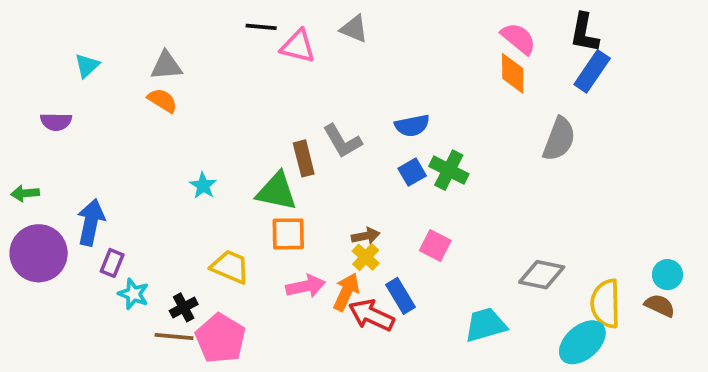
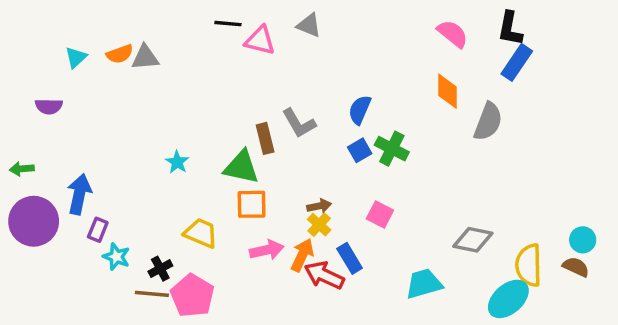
orange diamond: (513, 73) -> (448, 91), moved
orange semicircle: (162, 100) -> (120, 54), moved, turned 128
blue semicircle: (412, 126) -> (360, 110), turned 124

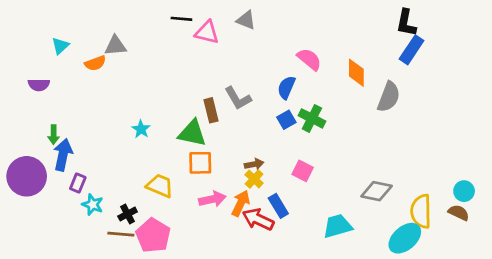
pink semicircle: (453, 34) -> (309, 59), moved
orange semicircle: (120, 54) -> (95, 63), moved
green arrow: (22, 169) -> (54, 135), moved, turned -84

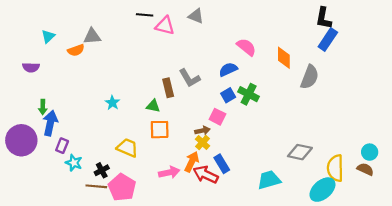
blue semicircle: (286, 87) -> (228, 70), turned 42
green triangle: (192, 133) -> (153, 106), size x0.6
pink square: (303, 171) -> (217, 117), moved
pink arrow: (212, 199) -> (169, 172), moved

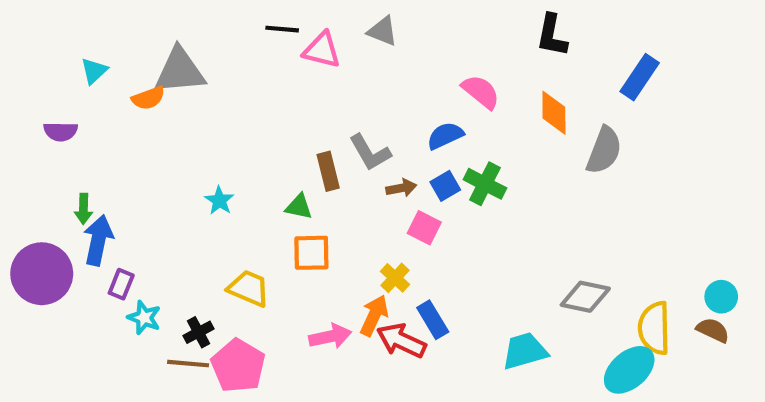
black L-shape: (324, 18) -> (552, 35), moved
gray triangle: (92, 36) -> (180, 71), size x1.5
brown arrow: (202, 131) -> (401, 188), moved

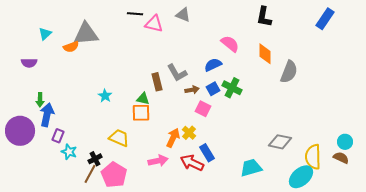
blue rectangle: (640, 77) -> (325, 19), moved
orange square: (311, 253) -> (141, 113), moved
orange arrow: (374, 316) -> (173, 138), moved
brown line: (188, 364) -> (90, 174), turned -66

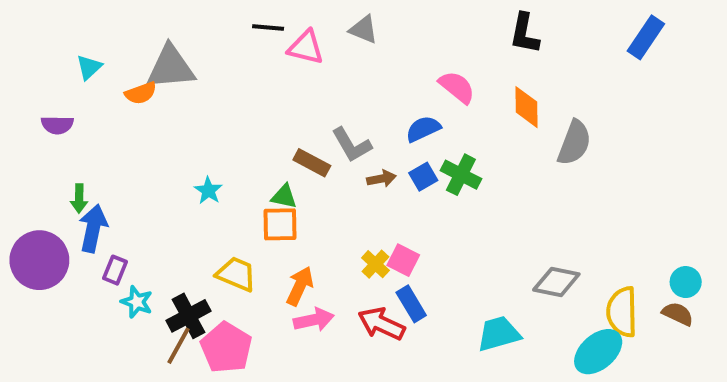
brown rectangle: (157, 82) -> (312, 163), turned -48
pink square: (203, 109) -> (403, 260), moved
orange arrow: (173, 138) -> (300, 286), moved
black cross: (95, 159) -> (189, 316), size x1.5

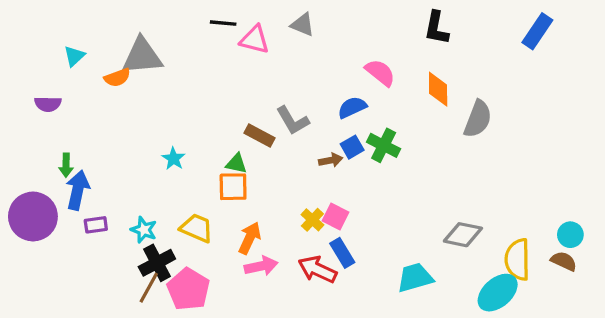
brown arrow: (381, 179) -> (331, 160), moved
purple rectangle: (115, 270) -> (96, 225), turned 60
cyan star: (137, 302) -> (144, 230), moved

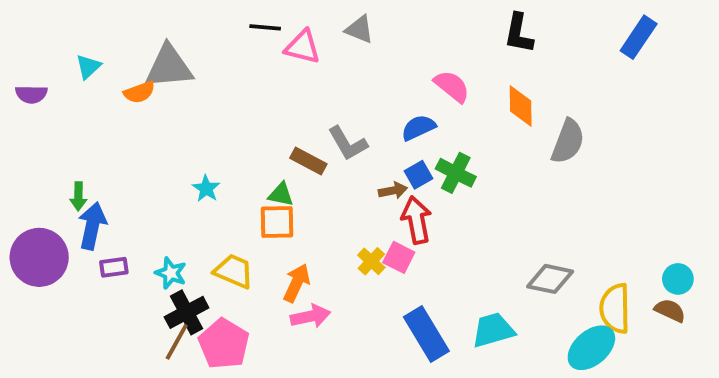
purple semicircle: (48, 104) -> (31, 94), moved
blue rectangle: (342, 253) -> (426, 334), moved, size x1.5
red arrow: (317, 269) -> (416, 220), moved, turned 54

